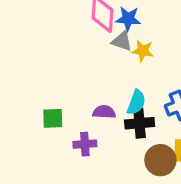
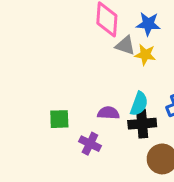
blue star: (128, 19) -> (148, 24), moved
purple cross: (85, 144) -> (90, 144), turned 30

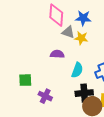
purple semicircle: (108, 113) -> (57, 54), moved
black cross: (142, 124) -> (84, 93), moved

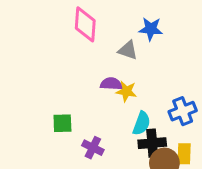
pink diamond: (56, 15) -> (85, 24), moved
yellow star: (81, 38) -> (126, 91), moved
cyan semicircle: (77, 70) -> (142, 123), moved

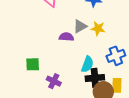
gray triangle: (128, 50) -> (80, 26), moved, turned -48
yellow star: (126, 91) -> (98, 28), moved

